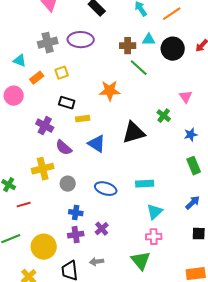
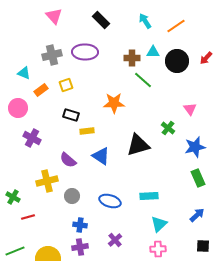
purple cross: (45, 126) -> (32, 138), moved
blue star: (191, 135) -> (195, 147), size x1.5
purple cross: (102, 229) -> (115, 240), moved

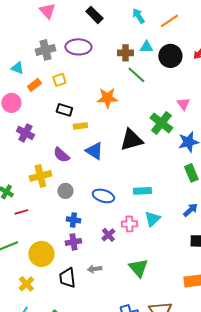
green cross: (168, 128) -> (161, 123), size x1.6
pink cross: (158, 249) -> (129, 224), moved

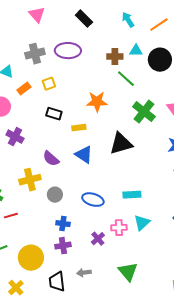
green cross: (161, 123) -> (144, 112), moved
yellow rectangle: (80, 126) -> (79, 128), moved

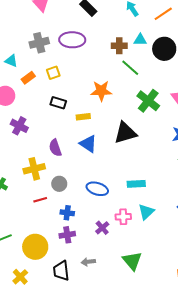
purple semicircle: (51, 159) -> (55, 148), turned 30
red line: (11, 216) -> (40, 200), moved

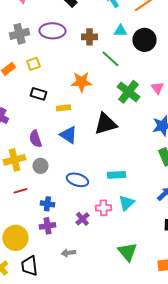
brown cross: (119, 46) -> (89, 37), moved
gray circle: (59, 184) -> (40, 166), moved
green triangle: (132, 261) -> (127, 252), moved
black trapezoid: (61, 271) -> (29, 266), moved

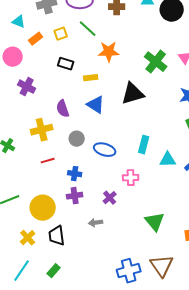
green line: (110, 59) -> (88, 29), moved
gray circle: (40, 166) -> (77, 139), moved
cyan rectangle: (116, 175) -> (144, 145), turned -72
cyan triangle: (126, 203) -> (168, 160), moved, turned 42
purple cross: (82, 219) -> (110, 198), moved

